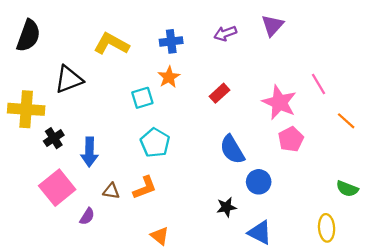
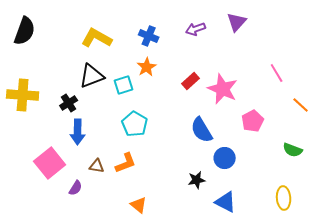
blue cross: (171, 41) -> (149, 36), turned 30
black triangle: (69, 79) -> (92, 76), moved
pink star: (279, 102) -> (223, 89), moved
black cross: (54, 138) -> (69, 103), moved
green semicircle: (347, 189) -> (293, 150), moved

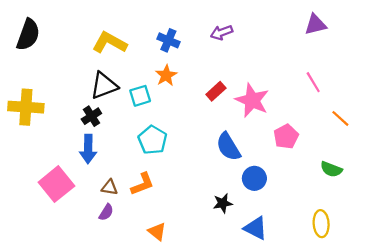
purple triangle: (237, 22) -> (315, 25), moved, turned 35
black cross: (69, 103) -> (91, 116), moved
purple semicircle: (76, 188) -> (106, 212), moved

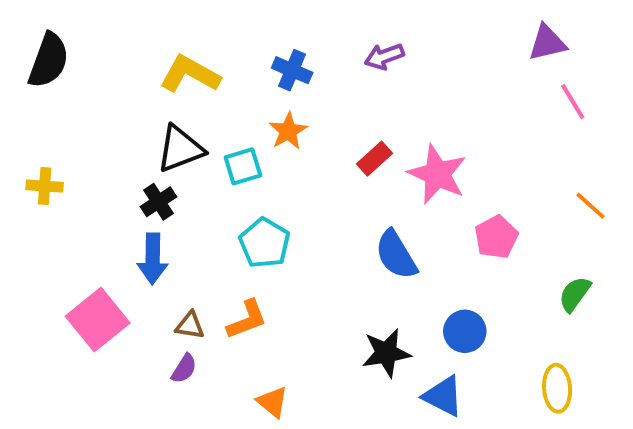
pink line: (313, 82) -> (573, 102), moved
yellow cross: (26, 107) -> (45, 186), size x0.6
green semicircle: (331, 169) -> (575, 294), turned 105
blue circle: (254, 178) -> (465, 331), moved
black star: (223, 203) -> (386, 353), size x1.4

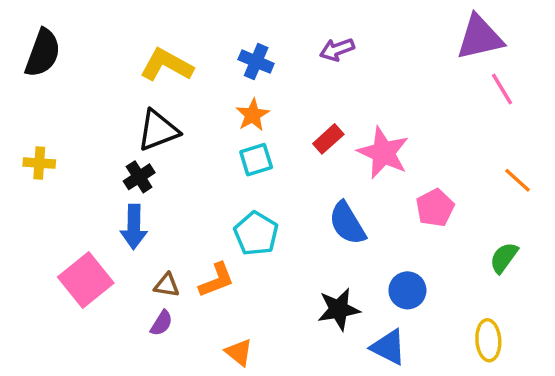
purple triangle: (547, 43) -> (480, 37), size x1.4
cyan square: (243, 166) -> (256, 160), moved
cyan pentagon: (265, 243) -> (256, 234), moved

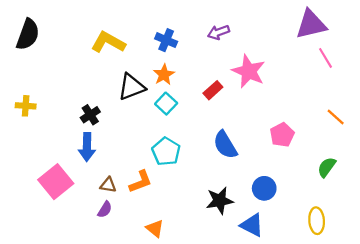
black triangle: (158, 130) -> (132, 87), moved
pink star: (383, 153) -> (249, 71), moved
cyan square: (256, 160) -> (166, 104), turned -30

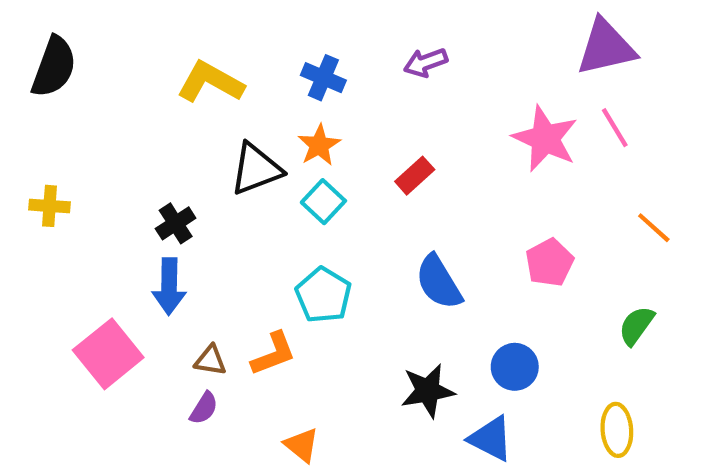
pink line: (326, 58) -> (615, 128), moved
pink star: (249, 71) -> (545, 139), moved

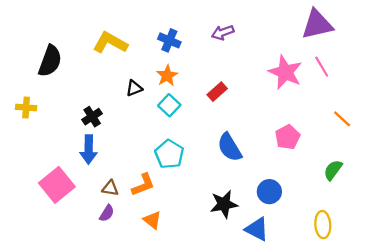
black semicircle: (54, 67) -> (50, 61), moved
black triangle: (256, 169) -> (134, 88), size x0.6
orange triangle: (302, 445) -> (152, 220), moved

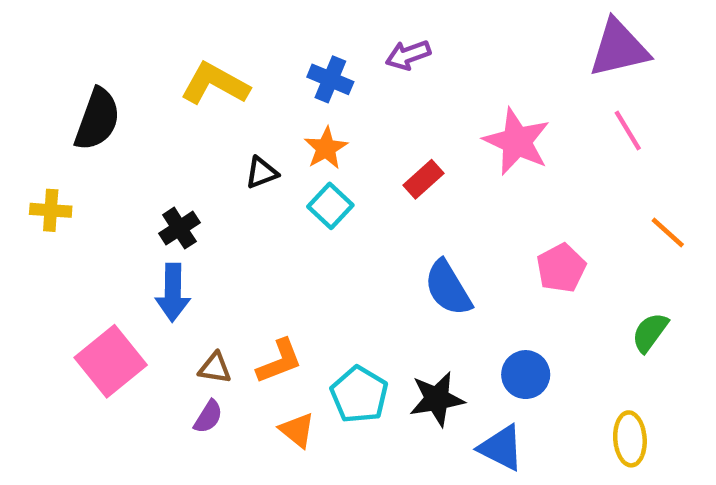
purple arrow: (223, 32) -> (408, 55), moved
pink star: (285, 72) -> (517, 142), moved
cyan pentagon: (169, 154) -> (359, 395), moved

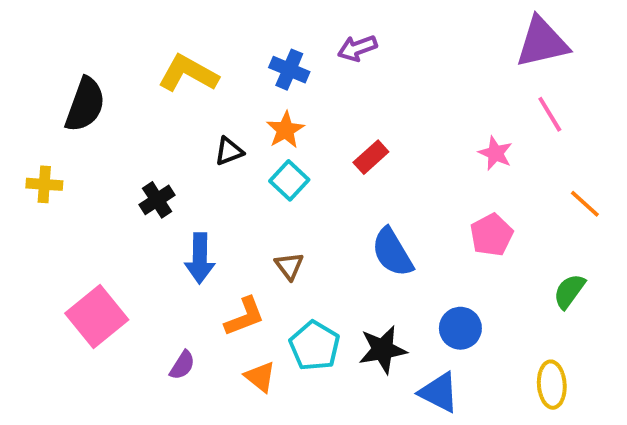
pink star: (517, 142) -> (495, 153), moved, size x0.6
blue arrow: (173, 292) -> (200, 258), moved
brown triangle: (215, 368) -> (289, 266), moved, turned 44

